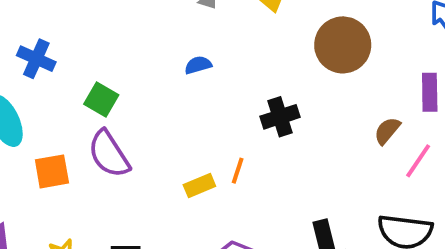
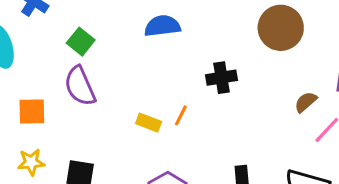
blue semicircle: (198, 65) -> (162, 26), size x1.6
orange square: (52, 171) -> (32, 112), moved
yellow rectangle: (199, 185) -> (149, 123), turned 35

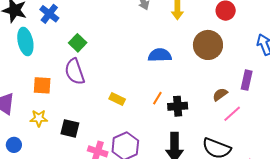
blue semicircle: (162, 26) -> (160, 55), moved
black cross: (222, 78) -> (178, 106), moved
orange line: (181, 115) -> (157, 98), moved

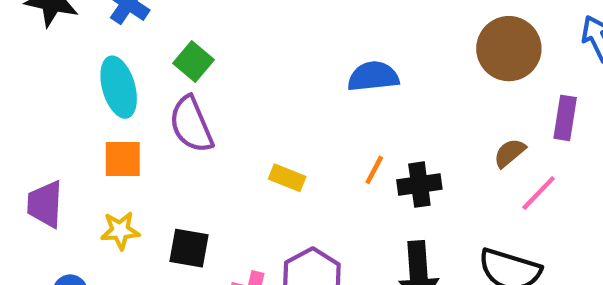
cyan ellipse: (25, 42) -> (119, 87), moved
brown circle: (208, 45) -> (509, 49), moved

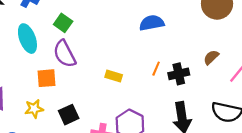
brown semicircle: (510, 153) -> (211, 57), moved
orange square: (123, 159) -> (46, 78), moved
black square: (189, 248) -> (69, 115), turned -30

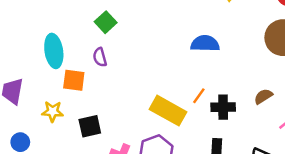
cyan ellipse: (27, 39) -> (54, 51), moved
purple semicircle: (65, 54) -> (100, 57), size x0.6
yellow rectangle: (114, 76) -> (168, 111), moved, size x1.8

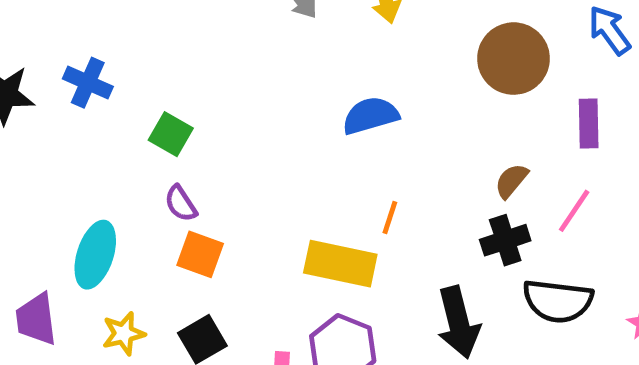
cyan ellipse: (54, 51) -> (95, 255), moved, turned 44
orange square: (74, 80) -> (200, 254), moved, turned 30
black cross: (223, 107) -> (505, 240), moved

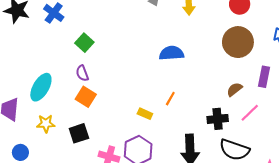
brown semicircle: (511, 181) -> (235, 89), moved
yellow rectangle: (340, 264) -> (145, 114), size x0.5

